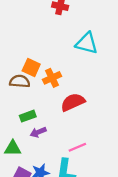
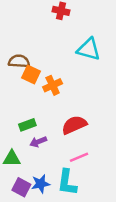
brown semicircle: (20, 81) -> (19, 61), moved
red semicircle: (73, 102) -> (74, 125), moved

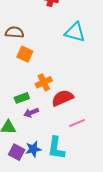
brown semicircle: (19, 61) -> (14, 32), moved
orange cross: (53, 85) -> (44, 82), moved
pink line: (79, 157) -> (77, 123), moved

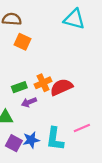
orange cross: (44, 82) -> (43, 83), moved
pink line: (77, 123) -> (82, 128), moved

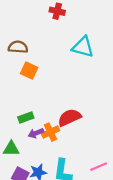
orange cross: (43, 83) -> (50, 132), moved
pink line: (82, 128) -> (99, 167), moved

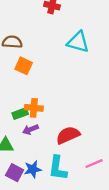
red semicircle: (69, 117) -> (68, 135), moved
orange cross: (50, 132) -> (34, 108), moved, turned 30

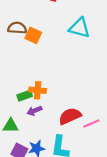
orange square: (24, 66) -> (33, 35), moved
pink line: (94, 164) -> (91, 124), moved

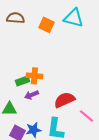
orange square: (33, 35) -> (46, 25), moved
pink line: (91, 124) -> (86, 116), moved, turned 63

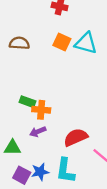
orange square: (46, 25) -> (62, 42), moved
green rectangle: (22, 81) -> (27, 102), moved, turned 40

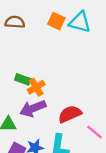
orange cross: (41, 110) -> (36, 87), turned -36
purple arrow: (38, 132) -> (33, 108), size x1.6

